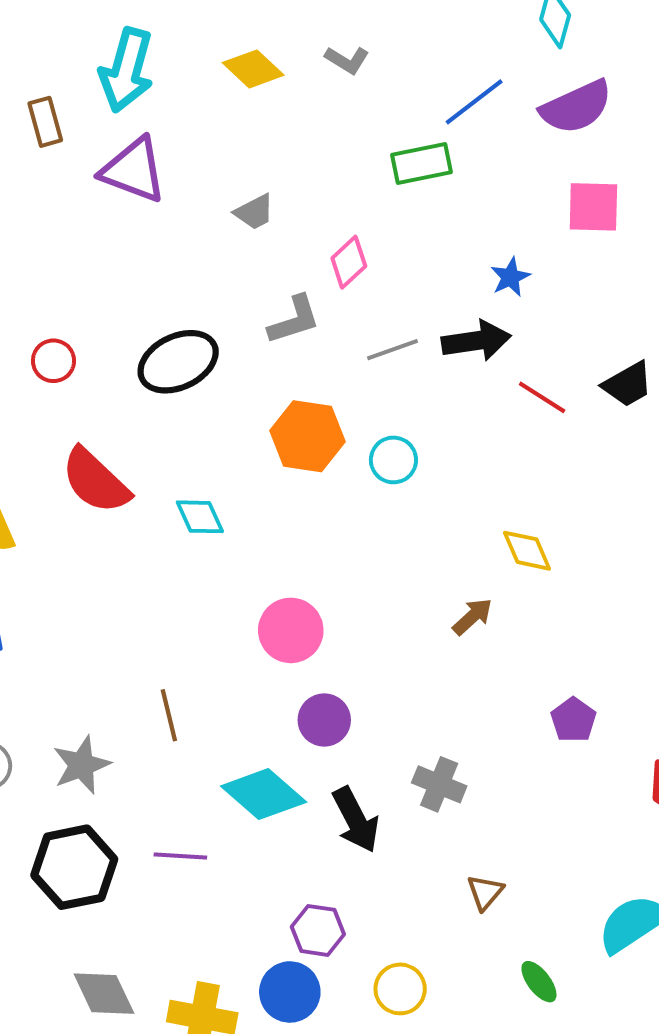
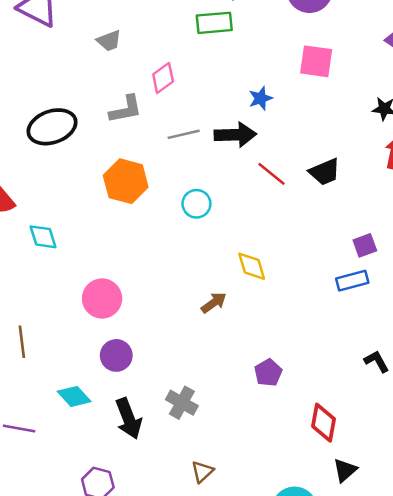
cyan circle: (393, 460) -> (196, 204), moved
cyan diamond: (200, 517) -> (43, 237), moved
cyan diamond: (264, 794) -> (74, 396), size x0.7

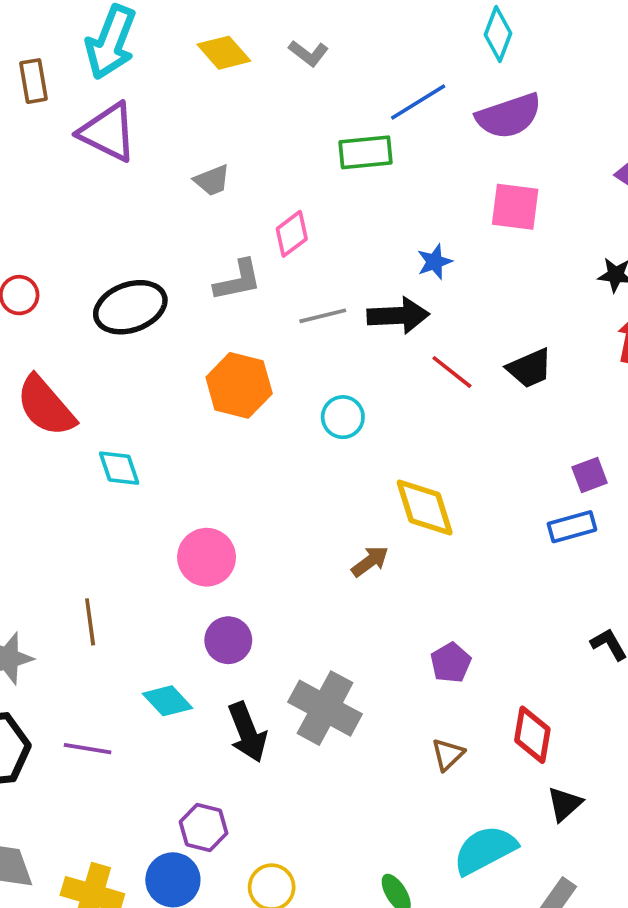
yellow diamond: (252, 266) -> (425, 508), size x1.4
gray cross: (182, 403) -> (325, 708), size x1.5
brown triangle: (202, 472) -> (448, 754), moved

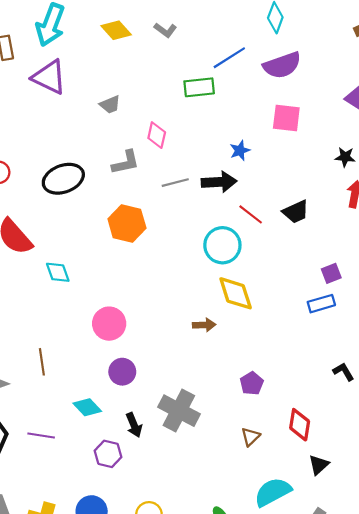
pink diamond: (292, 234) -> (157, 135), turned -40
cyan circle: (343, 417) -> (222, 245), moved, size x1.5
brown arrow: (370, 561) -> (204, 325), turned 35
black arrow: (247, 732) -> (134, 425), size x0.7
purple hexagon: (204, 827) -> (108, 454), moved

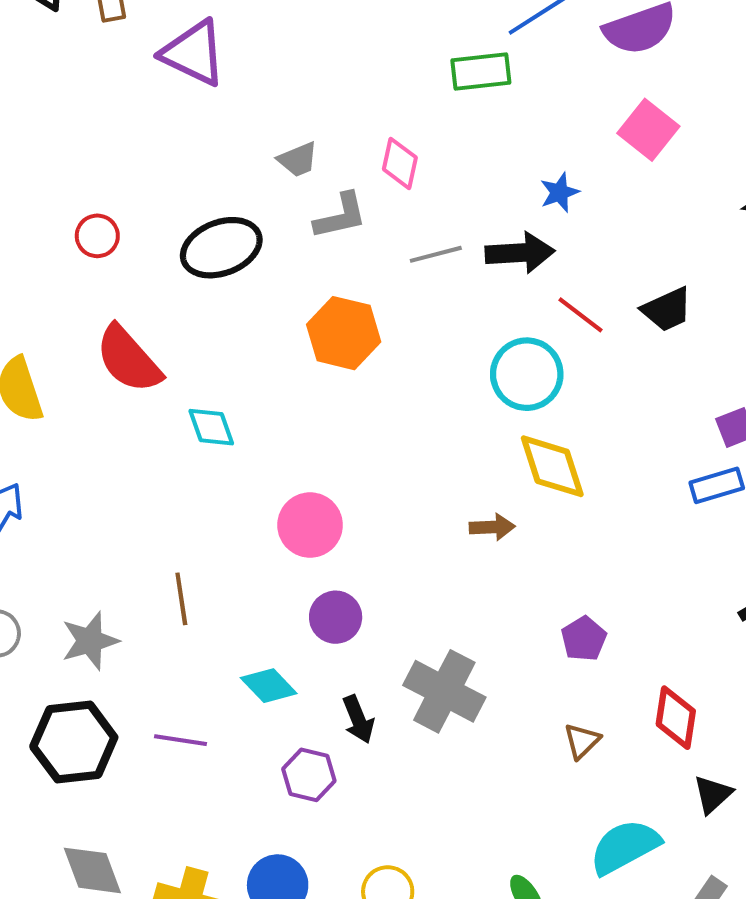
gray trapezoid: (110, 105) -> (298, 160), moved
pink square: (286, 118) -> (648, 130), turned 32

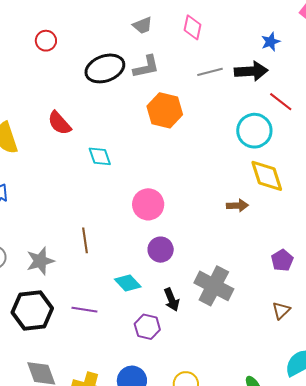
gray L-shape: (340, 216) -> (146, 67), moved
red circle: (97, 236) -> (46, 41), moved
red semicircle: (129, 359) -> (59, 123), size x0.7

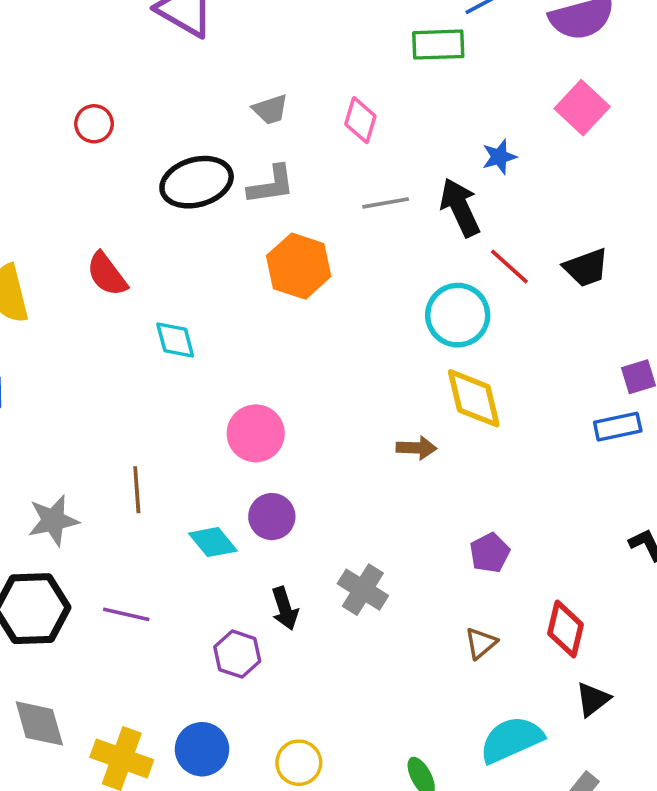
black arrow: (251, 71) -> (460, 207), turned -116
cyan diamond: (128, 283) -> (213, 542), moved
gray cross: (214, 286) -> (363, 590), size x0.7

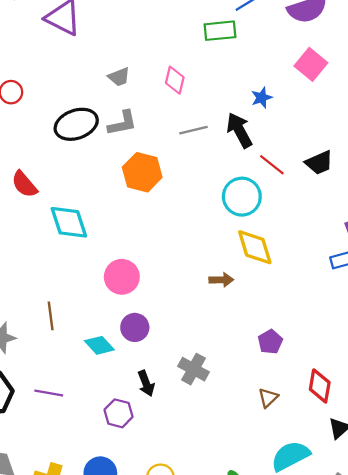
cyan diamond: (175, 340) -> (69, 222), size x1.5

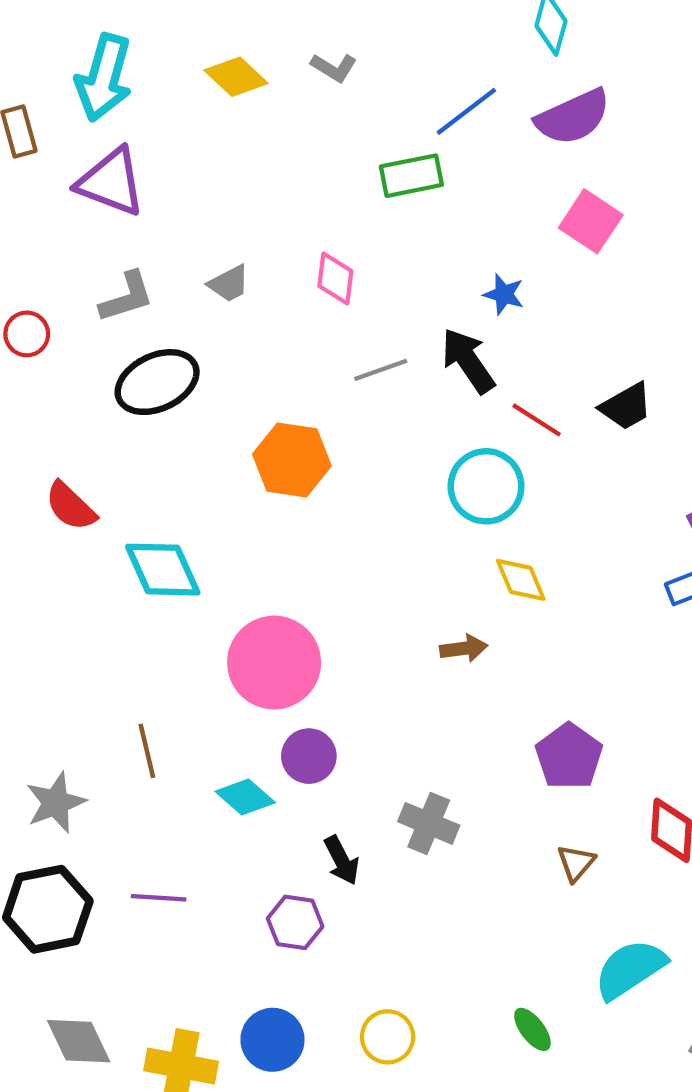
blue star: (262, 98) -> (504, 294), turned -30
gray L-shape: (122, 123) -> (127, 297), moved
yellow diamond: (255, 247) -> (521, 580), size x0.7
pink circle: (122, 277) -> (274, 663), size x1.4
purple pentagon: (270, 342) -> (569, 756), size x1.4

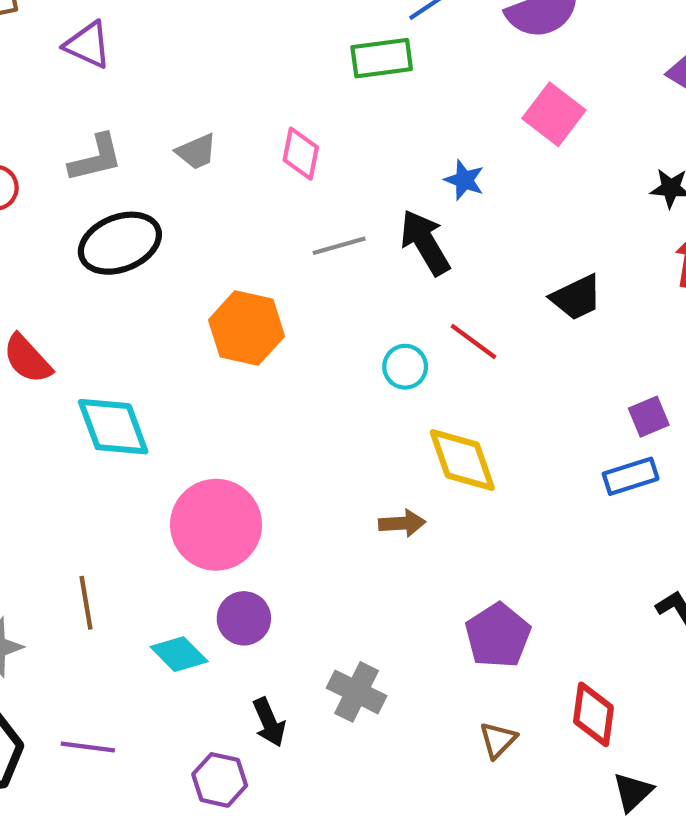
purple triangle: (111, 182) -> (88, 45), size x0.7
red line: (537, 420) -> (473, 342), moved
cyan circle: (486, 486) -> (405, 367), moved, size x0.6
yellow diamond: (521, 580) -> (462, 460), size x1.4

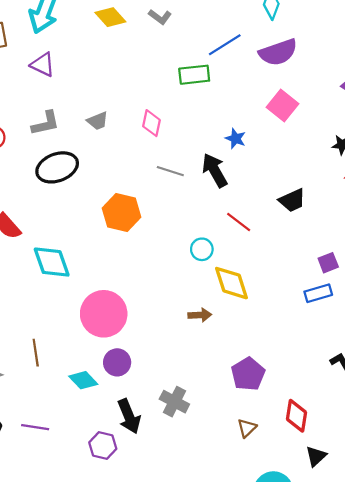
gray line: (339, 246) -> (170, 171), turned 32
cyan circle: (405, 367) -> (202, 249), moved
black arrow: (269, 722) -> (129, 416), size x1.4

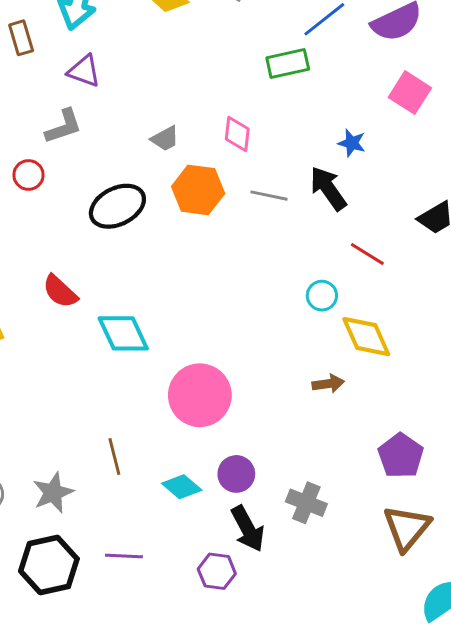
gray L-shape: (46, 123) -> (64, 126), moved
orange hexagon: (122, 213) -> (198, 190), moved
purple circle: (117, 362) -> (236, 474), moved
brown triangle: (247, 428) -> (407, 528), size x1.8

